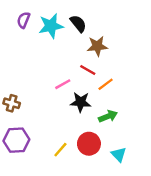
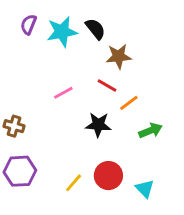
pink line: (63, 84) -> (63, 93), moved
green arrow: (108, 116) -> (151, 130), moved

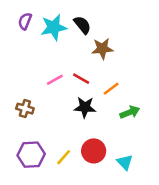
red line: (107, 85) -> (81, 79), moved
brown cross: (14, 126) -> (25, 109), moved
purple hexagon: (20, 171) -> (31, 155), moved

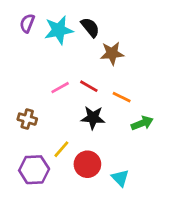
orange line: (111, 89) -> (122, 97), turned 63
red circle: (94, 151) -> (87, 164), moved
yellow line: (64, 157) -> (61, 149), moved
cyan triangle: (125, 162) -> (120, 178), moved

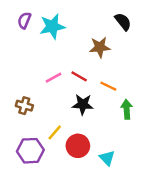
black semicircle: (90, 27) -> (123, 22), moved
green arrow: (142, 123) -> (127, 109), turned -72

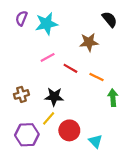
pink line: (54, 78) -> (48, 57), moved
black star: (83, 104) -> (54, 97), moved
brown cross: (24, 106) -> (21, 94), turned -32

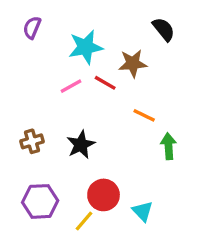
cyan star: (46, 24) -> (86, 47), moved
red line: (70, 68) -> (105, 83), moved
black star: (54, 97) -> (81, 145), turned -30
yellow line: (49, 118) -> (84, 221), moved

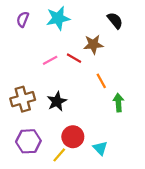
cyan star: (86, 47) -> (58, 18), moved
orange line: (144, 115) -> (101, 81), turned 35
brown cross: (32, 141) -> (23, 99), size x1.5

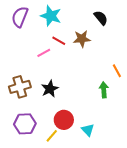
cyan star: (58, 18) -> (51, 16), turned 30
purple semicircle: (23, 19) -> (20, 17), size x1.5
red line: (74, 58) -> (59, 41), moved
orange line: (101, 81) -> (117, 71), moved

